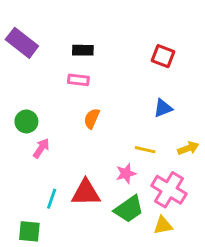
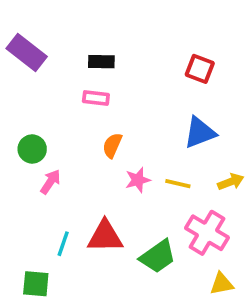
blue triangle: (163, 108) -> (200, 133), size x1.4
pink star: (126, 173) -> (138, 180), moved
yellow triangle: (163, 225) -> (222, 284), moved

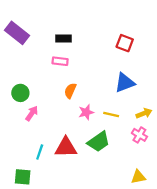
pink cross: (207, 233) -> (139, 135), moved, size x0.6
green trapezoid: (158, 256) -> (99, 142), moved

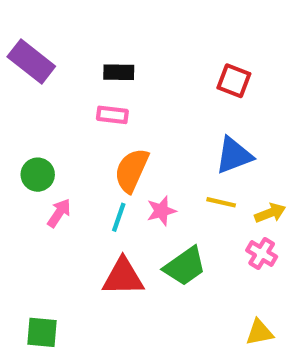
orange semicircle: (70, 91) -> (132, 170), size x1.5
yellow line: (111, 114) -> (221, 202), moved
cyan line: (40, 152) -> (119, 217), moved

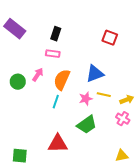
black rectangle: (119, 72) -> (56, 34), turned -72
blue triangle: (234, 155) -> (95, 74), moved
pink star: (161, 211) -> (86, 99), moved
pink arrow: (59, 213) -> (38, 75), moved
red triangle: (123, 277) -> (58, 144), moved

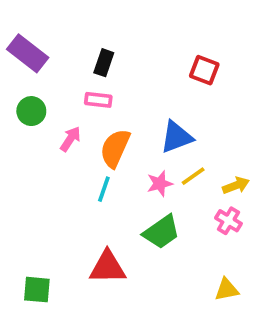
green circle: (18, 82) -> (31, 111), moved
yellow line: (104, 95) -> (193, 176), turned -48

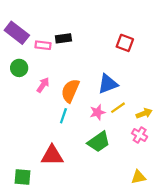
black rectangle: (104, 63) -> (63, 38), turned 63
pink rectangle: (98, 100) -> (43, 45), moved
red triangle: (108, 267) -> (52, 155), moved

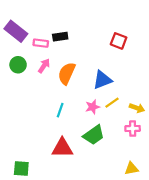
pink arrow: (43, 85) -> (44, 66), moved
orange semicircle: (70, 91) -> (67, 73), moved
yellow arrow: (144, 113) -> (137, 108), turned 40
pink cross: (140, 135) -> (133, 129), turned -32
red triangle: (52, 155) -> (62, 148), moved

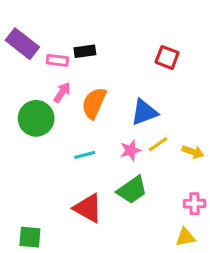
green circle: (18, 65) -> (36, 118), moved, size x1.5
cyan line: (60, 110) -> (85, 155), turned 56
pink cross: (133, 129) -> (194, 204), moved
red triangle: (62, 148) -> (88, 208), turned 30

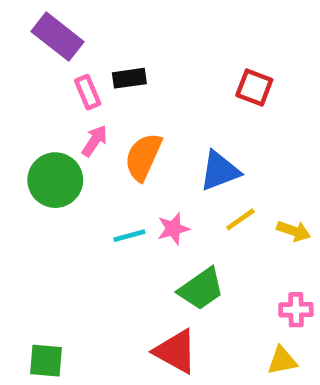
purple rectangle: (22, 44) -> (58, 37), moved
pink rectangle: (57, 60) -> (88, 92), turned 60
pink star: (131, 150) -> (173, 229), moved
red triangle: (88, 208) -> (176, 351), moved

